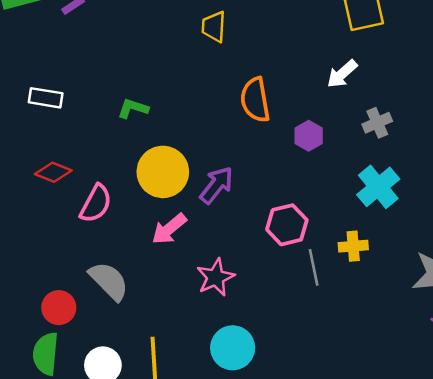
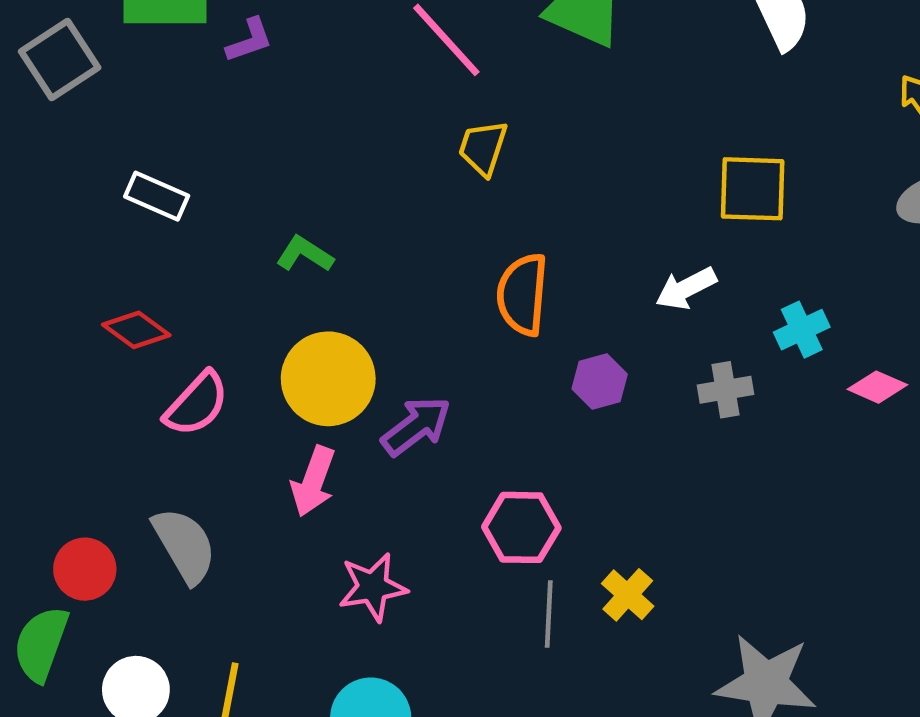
cyan cross: (378, 187) -> (802, 330), moved, size x0.7
pink arrow: (169, 229) -> (313, 481), turned -45
yellow cross: (353, 246) -> (628, 595), turned 32

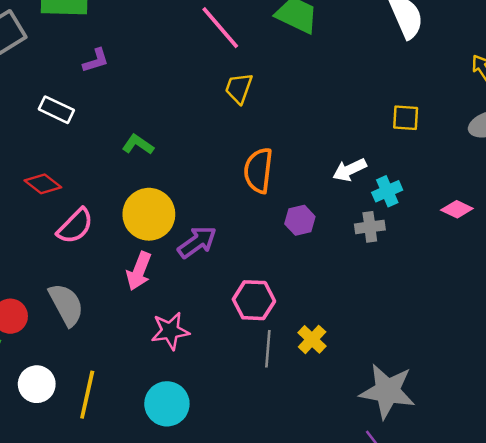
purple L-shape: (249, 40) -> (96, 61), moved
yellow square: (753, 189) -> (406, 118), moved, size x0.7
cyan cross: (802, 330) -> (387, 191), moved
pink diamond: (877, 387) -> (457, 209), moved

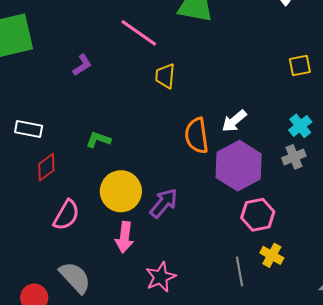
purple L-shape: (96, 61) -> (82, 65), moved
white arrow: (350, 170) -> (234, 121), moved
red diamond: (43, 184) -> (46, 167), moved, turned -60
purple hexagon: (300, 220) -> (239, 166), size x2.0
pink hexagon: (254, 300) -> (258, 215), moved

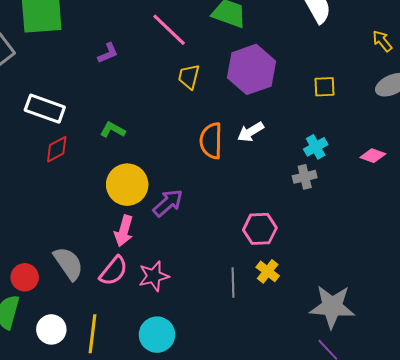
white rectangle: (29, 129) -> (45, 109), size x1.4
purple hexagon: (239, 166) -> (251, 69), moved
pink semicircle: (66, 215) -> (114, 271), moved

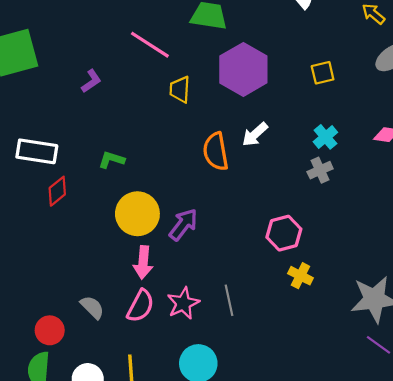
gray semicircle: (68, 263) -> (92, 307), size x0.7
gray line: (233, 282) -> (229, 300), moved

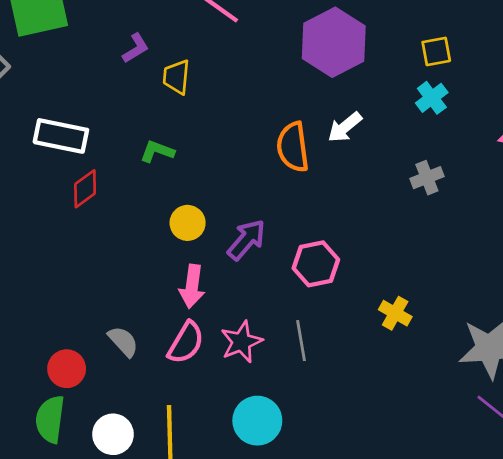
yellow trapezoid: (180, 89) -> (176, 77), moved
cyan cross: (325, 137) -> (432, 98), moved
yellow circle: (137, 214) -> (188, 223), size x0.6
pink hexagon: (284, 233) -> (316, 264), moved

